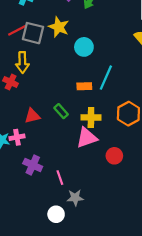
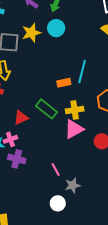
yellow star: (59, 27) -> (31, 33), turned -30
cyan circle: (84, 47) -> (56, 28), moved
green rectangle: (61, 111) -> (46, 109), size x1.5
purple cross: (33, 165) -> (17, 159), moved

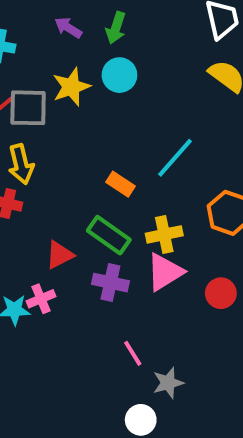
cyan line: (82, 71) -> (175, 158), turned 30
orange rectangle: (64, 83) -> (121, 184), moved, turned 48
purple cross: (17, 159) -> (110, 283), moved

